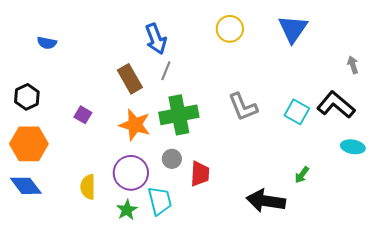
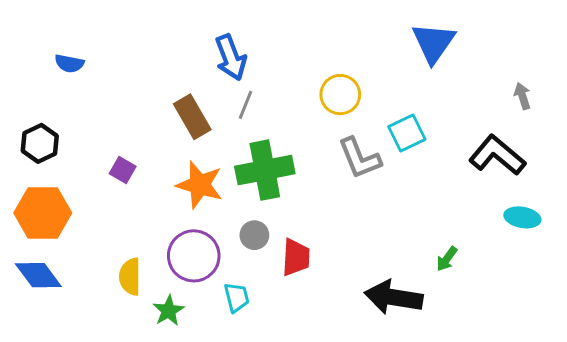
yellow circle: (230, 29) -> (340, 95), moved
cyan square: (297, 112) -> (407, 133), moved, turned 35
cyan trapezoid: (160, 201) -> (237, 297), size x0.7
green star: (127, 210) -> (169, 311), moved

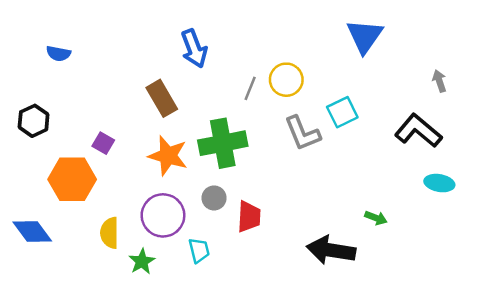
gray line: (246, 105) -> (250, 88), moved
orange hexagon: (43, 213) -> (72, 179), moved
green arrow: (447, 259) -> (376, 218), turned -105

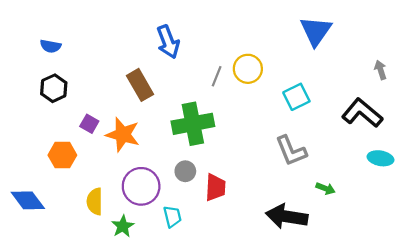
black hexagon: (34, 121) -> (54, 88), moved
gray L-shape: (302, 133) -> (291, 151), moved
orange star: (168, 156) -> (123, 135), moved
orange hexagon: (72, 179) -> (62, 155), size x0.7

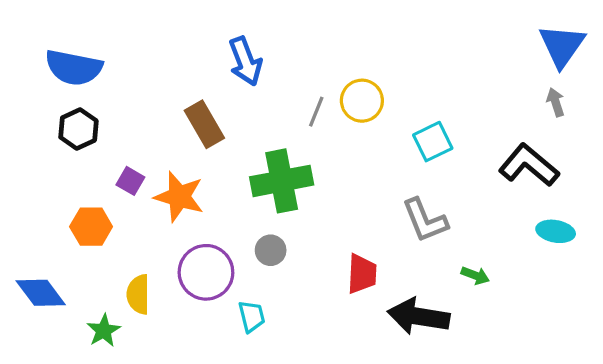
blue triangle: (316, 31) -> (562, 46), moved
blue semicircle: (51, 46) -> (74, 68), size x1.8
red trapezoid: (216, 187) -> (362, 274), moved
green star: (123, 226) -> (104, 331), moved

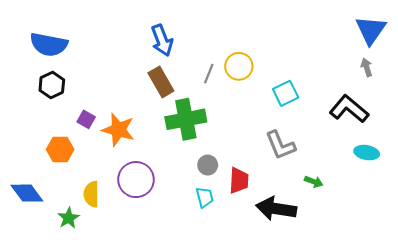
brown rectangle: (204, 124) -> (161, 82), moved
gray circle: (271, 250) -> (208, 165), moved
cyan trapezoid: (252, 316) -> (205, 197), moved

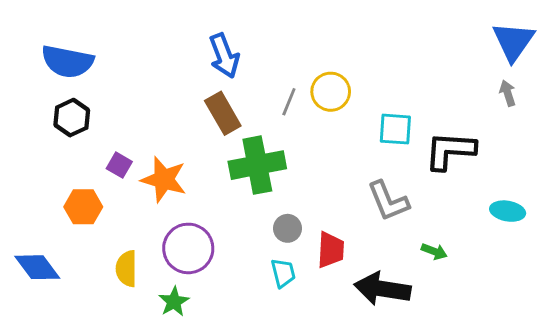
cyan square: (286, 93) -> (395, 129), turned 30
black L-shape: (349, 109) -> (450, 151), moved, turned -36
green star: (68, 218) -> (174, 302), moved

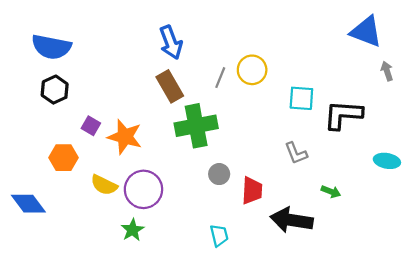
blue triangle: (513, 41) -> (366, 31), moved, turned -44
gray L-shape: (388, 201) -> (296, 153), size x0.7
yellow semicircle: (126, 269) -> (104, 185), moved, turned -64
cyan trapezoid: (283, 273) -> (219, 235), moved

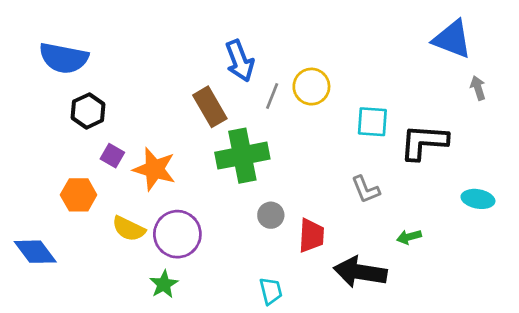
blue arrow: (171, 42) -> (240, 61), moved
black hexagon: (55, 90) -> (88, 111), moved
green arrow: (331, 192) -> (409, 237), turned 144

